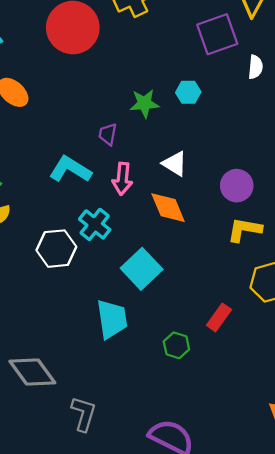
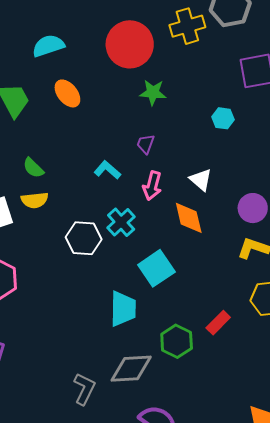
green star: (144, 103) -> (153, 92), moved
cyan L-shape: (70, 169) -> (107, 170), size x0.7
green hexagon: (176, 345) -> (177, 341), size x1.4
gray diamond: (32, 372) -> (131, 369), moved, turned -66

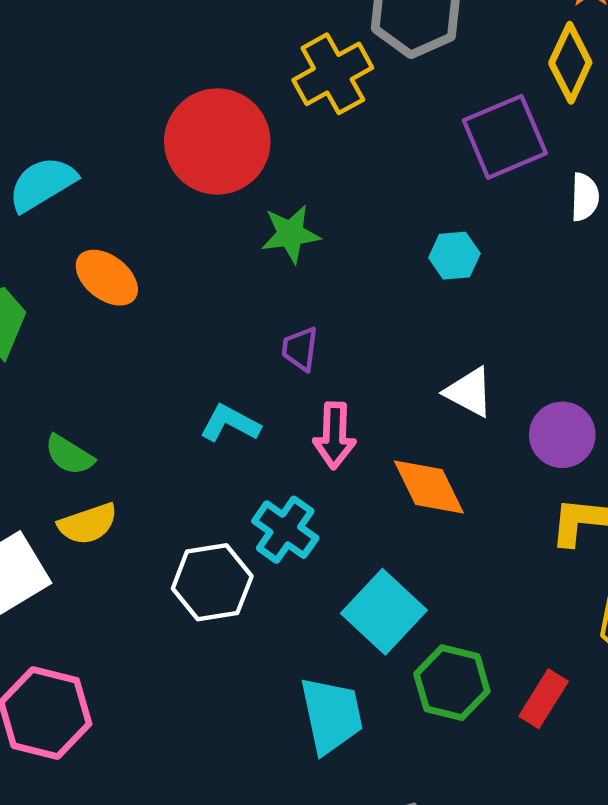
white triangle: (201, 180) -> (469, 392), moved
green hexagon: (177, 341) -> (452, 683), moved

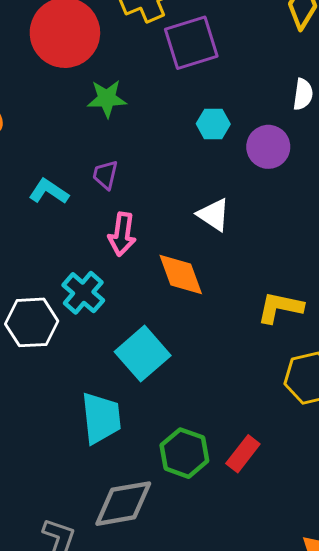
purple square: (505, 137) -> (191, 43), moved
cyan L-shape: (230, 423) -> (49, 191), moved
purple circle: (562, 435) -> (268, 147), moved
green hexagon: (452, 683) -> (184, 453), moved
red rectangle: (544, 699) -> (243, 454), moved

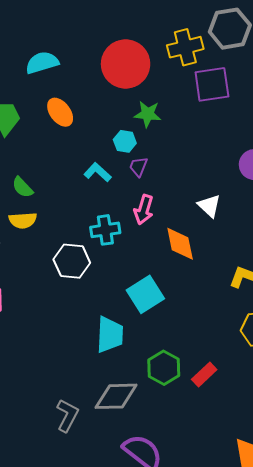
cyan hexagon: (213, 124) -> (125, 141), moved
cyan cross: (83, 293) -> (105, 230), moved, turned 32

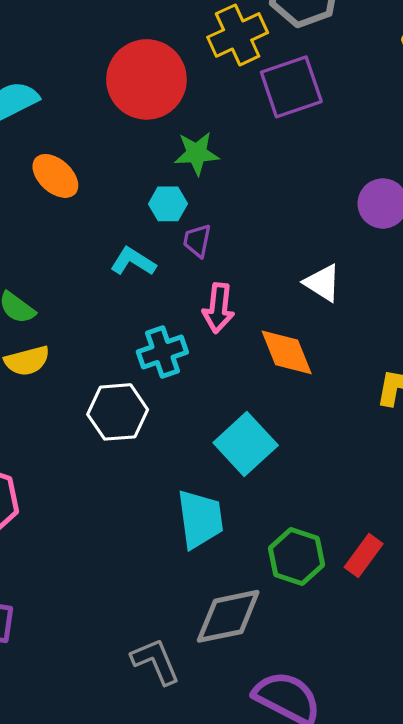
gray L-shape: (67, 415) -> (156, 661), turned -40

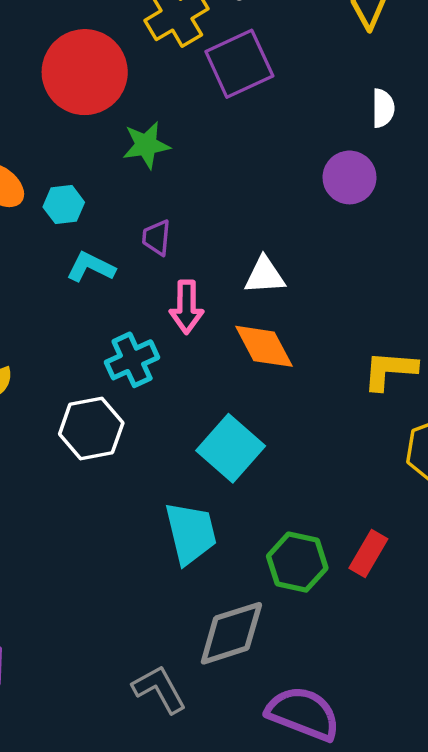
cyan hexagon: (168, 204) -> (64, 205), moved
white triangle: (322, 283) -> (265, 275), moved, turned -30

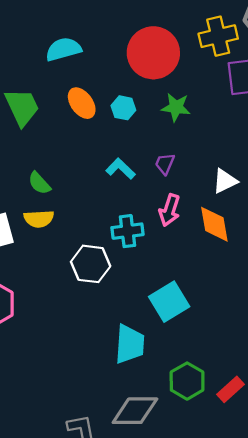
cyan hexagon: (64, 205) -> (123, 108), moved
white triangle: (265, 275) -> (225, 181), moved, turned -40
orange diamond: (264, 346) -> (214, 224), moved

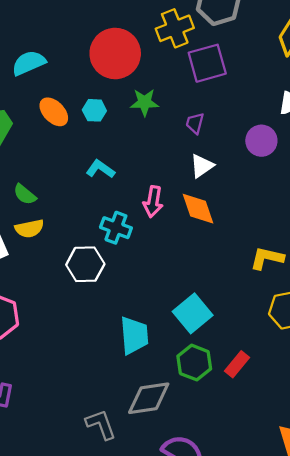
purple trapezoid: (165, 164) -> (195, 123), moved
cyan cross: (128, 231) -> (116, 228), turned 36
cyan square: (169, 302) -> (193, 313), moved

